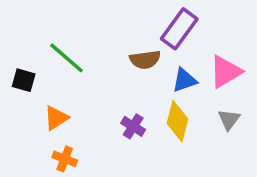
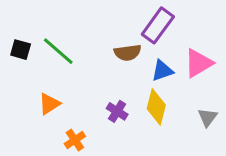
black square: (24, 80) -> (21, 50), moved
gray triangle: (229, 120) -> (208, 117), moved
orange cross: (65, 159) -> (75, 140), moved, turned 35

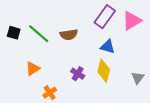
brown semicircle: (128, 53) -> (69, 35), moved
pink triangle: (198, 63) -> (132, 21), moved
blue triangle: (162, 71) -> (108, 47), turned 35

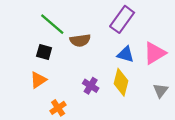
pink triangle: (132, 21) -> (155, 53), moved
black square: (14, 33) -> (44, 52), moved
green line: (39, 34) -> (52, 24), moved

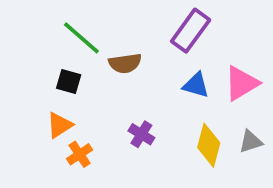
yellow diamond: (121, 82) -> (209, 145), moved
gray triangle: (160, 90) -> (251, 142), turned 35
orange cross: (58, 108) -> (80, 154), moved

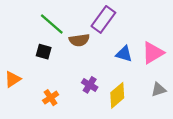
purple rectangle: (191, 31) -> (103, 19), moved
orange triangle: (60, 125) -> (13, 79), moved
yellow diamond: (209, 145) -> (117, 95), moved, turned 35

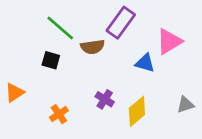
pink triangle: (153, 53) -> (169, 41), moved

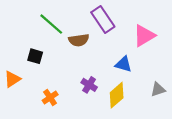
purple rectangle: (121, 23) -> (103, 19), turned -70
black square: (51, 60) -> (35, 56), moved
blue triangle: (145, 63) -> (124, 64), moved

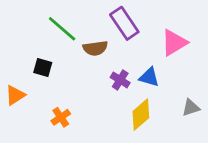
purple cross: (89, 85) -> (120, 80), moved

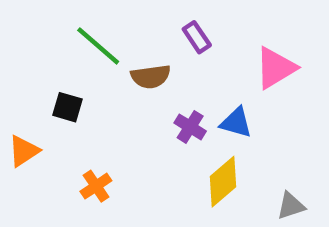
purple rectangle: (124, 23) -> (197, 37), size x0.6
gray triangle: (191, 108) -> (291, 206), moved

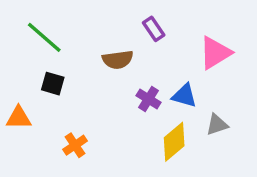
green line: (98, 46) -> (44, 37), moved
orange triangle: (24, 151) -> (19, 118), turned 32
gray triangle: (291, 206) -> (217, 125), moved

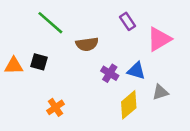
purple rectangle: (154, 29) -> (127, 21), moved
green line: (44, 37) -> (50, 23), moved
orange triangle: (19, 118) -> (14, 66), moved

